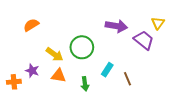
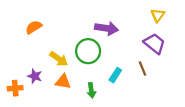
yellow triangle: (158, 23) -> (158, 15), moved
purple arrow: (116, 26) -> (107, 28), moved
brown line: (128, 79) -> (142, 69), moved

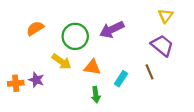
purple arrow: (107, 28) -> (112, 30), turned 145
green circle: (88, 51) -> (75, 36), moved
orange triangle: (63, 82) -> (92, 67), moved
orange cross: (15, 88) -> (16, 83), moved

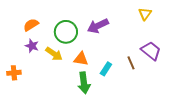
purple trapezoid: (162, 46) -> (151, 51), moved
purple star: (36, 80) -> (32, 46), moved
green arrow: (96, 95) -> (84, 83), size x1.5

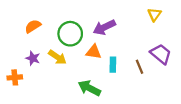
purple star: (32, 46) -> (33, 58), moved
orange triangle: (81, 59) -> (94, 52), moved
cyan rectangle: (106, 69) -> (113, 65), moved, turned -32
green arrow: (84, 83) -> (89, 88), turned 125

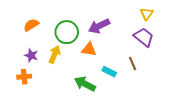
purple trapezoid: (161, 54) -> (144, 37), moved
yellow arrow: (57, 57) -> (55, 54), turned -102
cyan rectangle: (113, 65) -> (109, 72), moved, turned -64
orange cross: (15, 77) -> (24, 77), moved

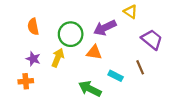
yellow triangle: (147, 14) -> (131, 12), moved, turned -32
orange semicircle: (31, 25) -> (33, 27), turned -70

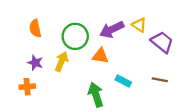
yellow triangle: (131, 12) -> (139, 25), moved
brown line: (140, 67) -> (160, 80), moved, turned -56
green arrow: (90, 89) -> (96, 95), turned 45

